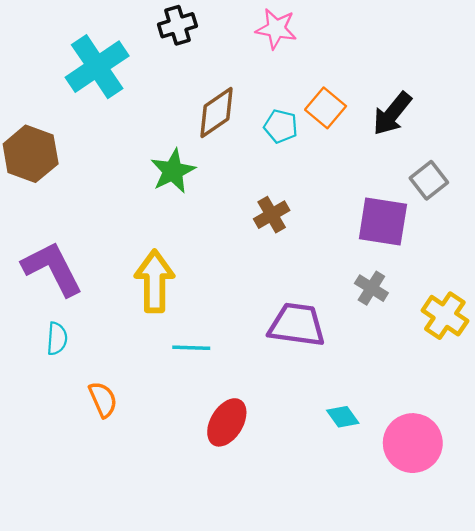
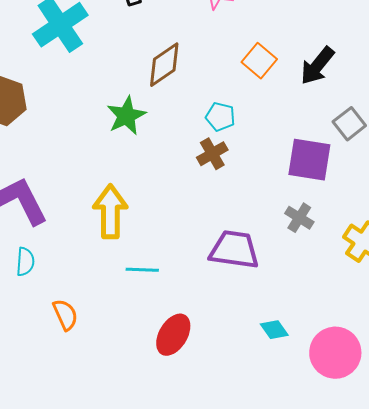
cyan pentagon: (281, 126) -> (220, 117), moved

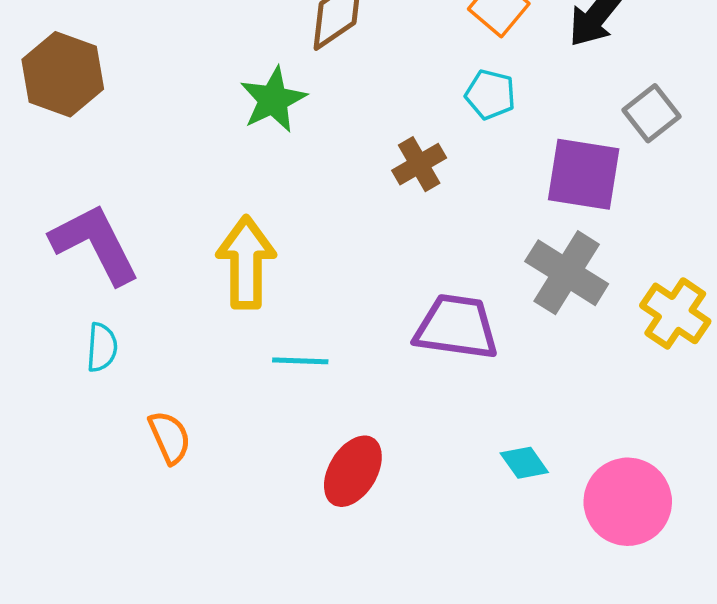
cyan pentagon: (220, 117) -> (490, 95), moved
gray cross: (299, 218) -> (567, 273), size x1.6

